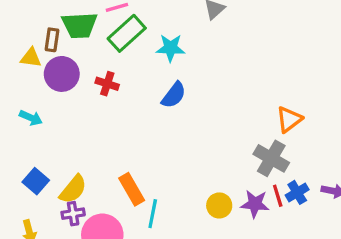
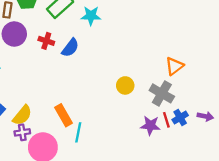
blue semicircle: (174, 95) -> (70, 48), moved
yellow circle: (219, 205) -> (125, 85), moved

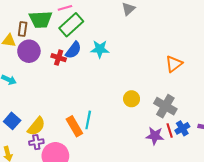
cyan star: (91, 16) -> (100, 49), moved
blue semicircle: (70, 48) -> (73, 50), moved
orange triangle: (174, 66) -> (174, 64), moved
cyan line: (78, 132) -> (88, 120), moved

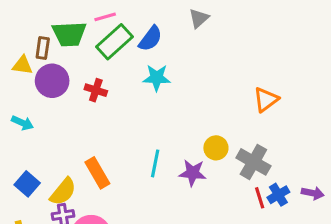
blue semicircle: (73, 50) -> (150, 39), moved
yellow circle: (132, 99) -> (216, 148), moved
cyan line: (88, 120) -> (155, 163), moved
orange rectangle: (74, 126) -> (97, 173), moved
purple star: (155, 136) -> (193, 173), moved

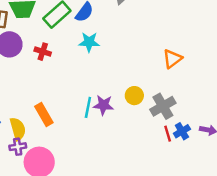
gray cross: (253, 162) -> (163, 106), turned 30
purple star: (193, 173) -> (103, 105), moved
yellow semicircle: (63, 192) -> (18, 129), turned -55

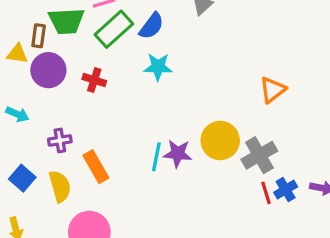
yellow circle: (134, 96) -> (220, 140), size x1.5
purple cross: (18, 147) -> (60, 140), moved

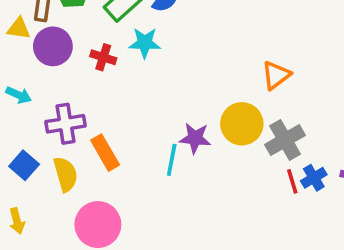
cyan star: (158, 67) -> (145, 43), moved
orange triangle: (273, 90) -> (276, 75), moved
purple cross: (60, 140) -> (65, 124), size x1.5
cyan line: (156, 157) -> (172, 160), moved

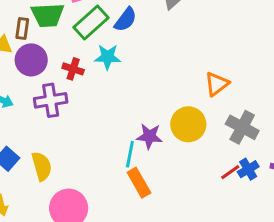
purple cross: (65, 124) -> (51, 100), moved
gray cross: (285, 140) -> (242, 127), moved, turned -32
orange rectangle: (105, 153) -> (139, 183), moved
red line: (292, 181) -> (230, 172), turned 72

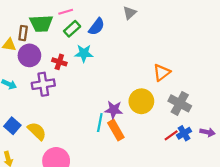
green rectangle: (91, 23) -> (72, 29), size x0.7
yellow semicircle: (42, 166) -> (37, 131), turned -30
orange rectangle: (139, 183) -> (116, 130), moved

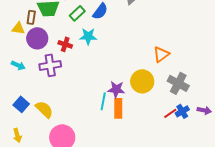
orange rectangle: (116, 130) -> (118, 108), turned 30

